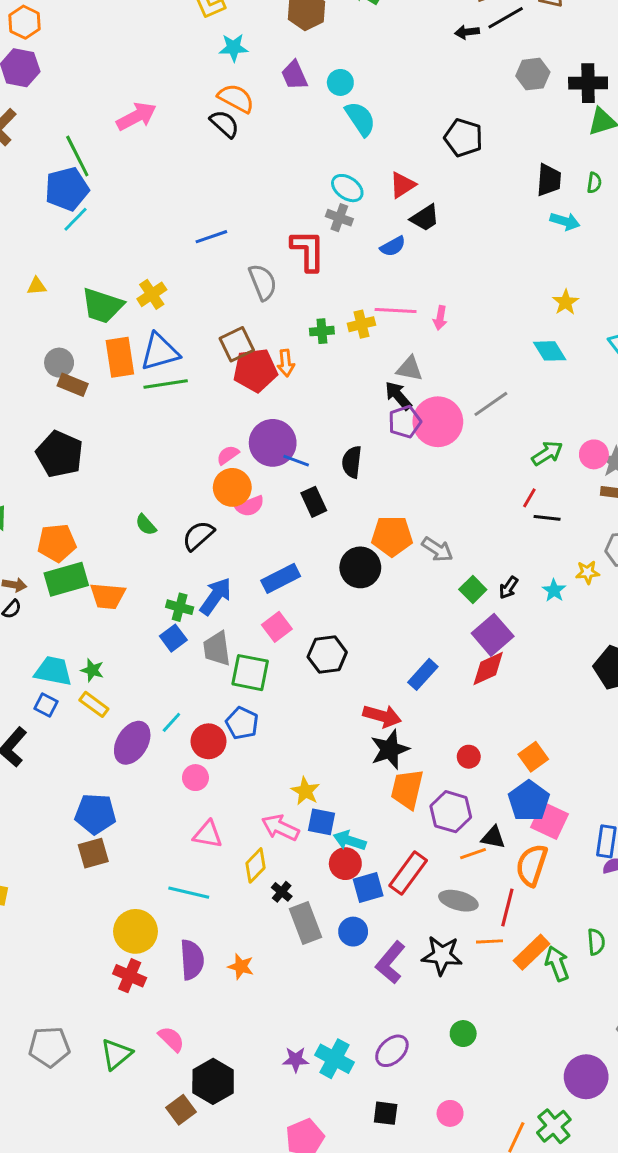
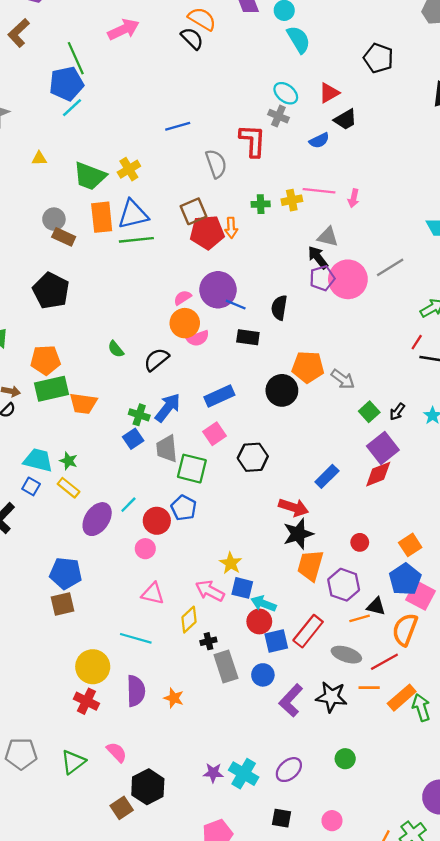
black rectangle: (314, 502) -> (248, 337), turned -60
black cross: (282, 892) -> (208, 641), turned 35
red line: (507, 907) -> (384, 662), turned 44

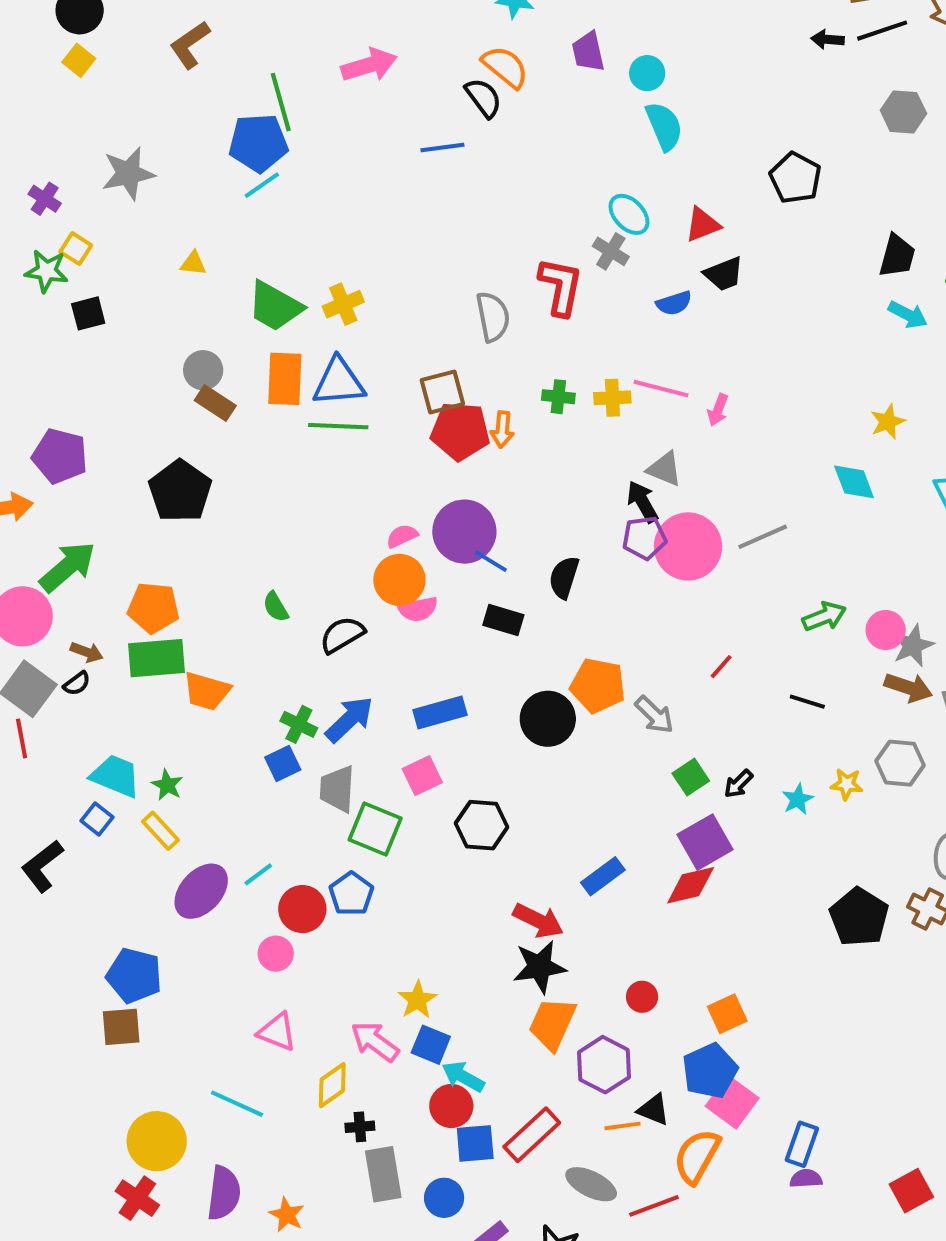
blue line: (178, 126) -> (442, 147), moved
red line: (417, 342) -> (721, 667), moved

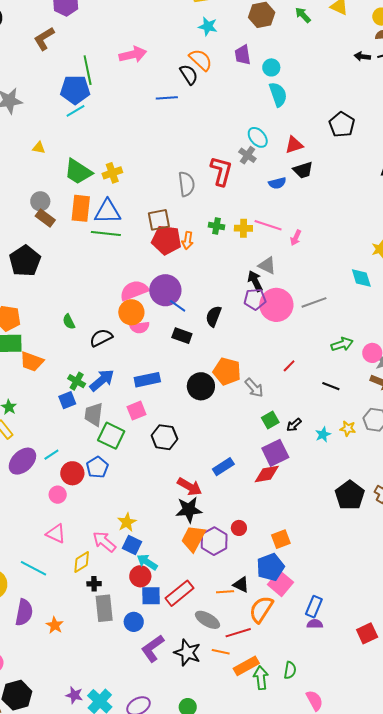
pink semicircle: (402, 536) -> (134, 290), size x1.8
purple hexagon: (604, 1065) -> (214, 541), moved

